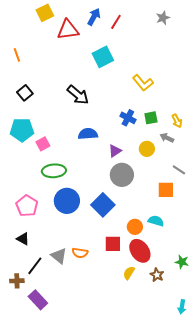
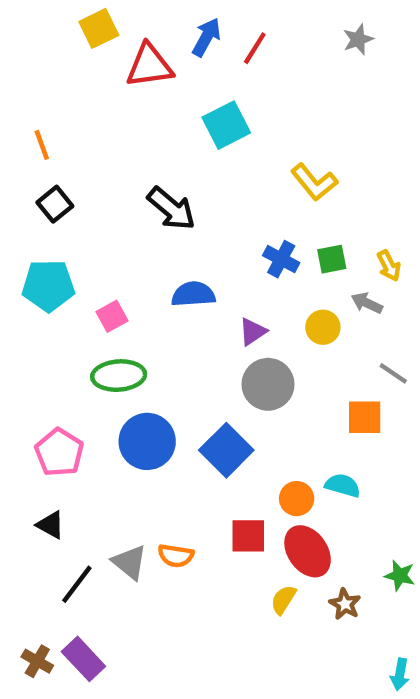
orange line: (17, 55) -> (42, 145), moved
pink square: (43, 144) -> (112, 316), moved
brown cross: (17, 281) -> (37, 661), moved, turned 32

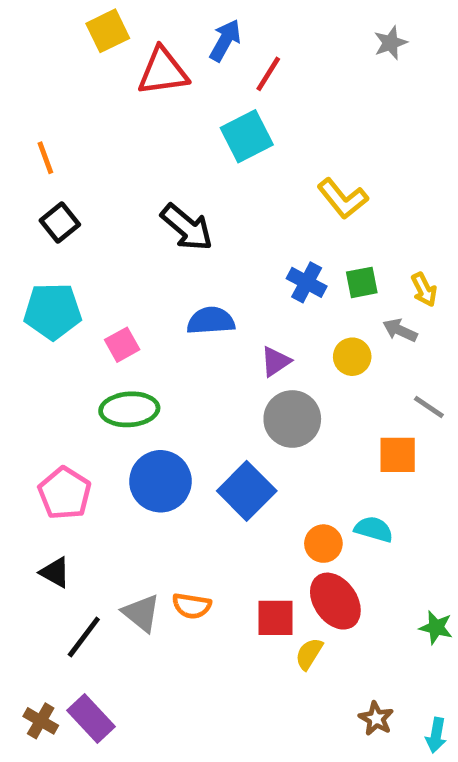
red line: (255, 48) -> (268, 74), moved
red square: (248, 536) -> (275, 618), moved
brown star: (345, 604) -> (376, 718), moved

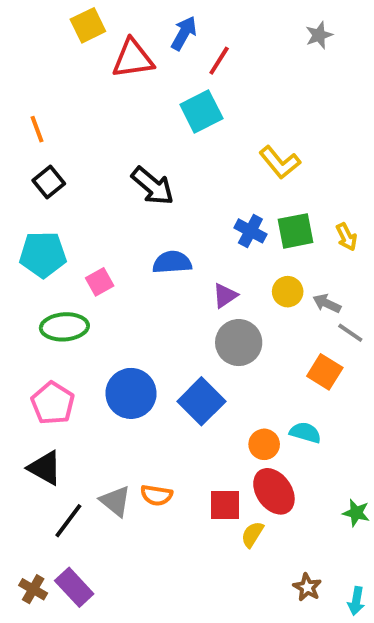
green square: (362, 282) -> (295, 231), size x1.4
gray arrow: (400, 330) -> (327, 303), moved
green ellipse: (129, 409) -> (64, 327), moved
orange square: (398, 455) -> (325, 372), turned 32
black triangle: (55, 572) -> (45, 468), size x1.4

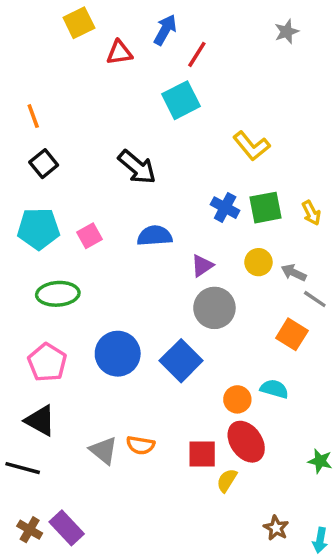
red triangle: (133, 59) -> (119, 53), size x0.7
pink square: (100, 282) -> (89, 236), moved
black line: (68, 521) -> (23, 468), moved, turned 68

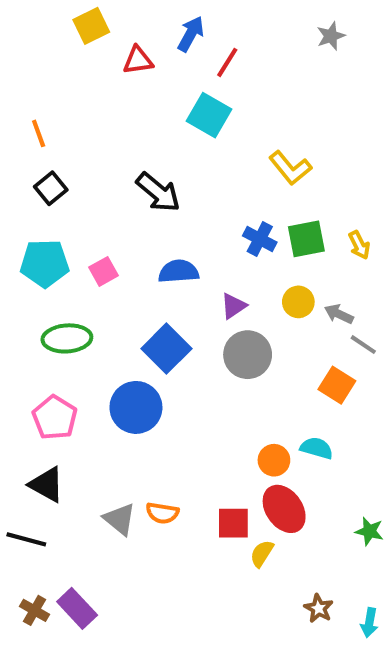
cyan square: (181, 100) -> (209, 115), turned -33
blue square: (181, 361) -> (166, 349), moved

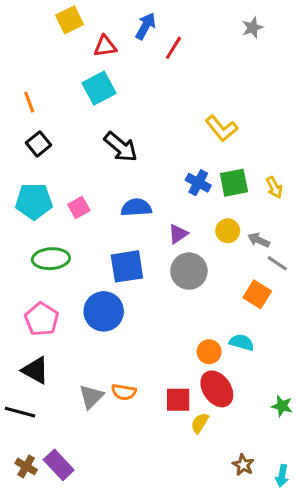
cyan square: (209, 115) -> (99, 88), moved, turned 32
blue square: (166, 349) -> (127, 266), turned 36
gray triangle: (120, 519) -> (91, 397), turned 36

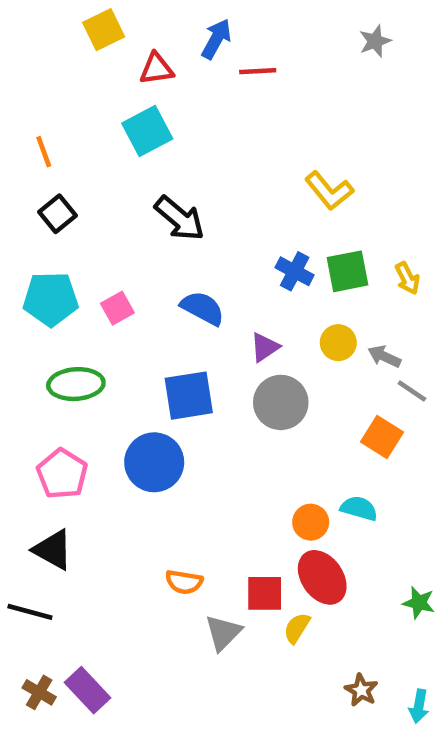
red line: (173, 48) -> (258, 71), turned 55
blue semicircle: (136, 208) -> (203, 308), turned 32
gray triangle: (91, 397) -> (223, 633), moved

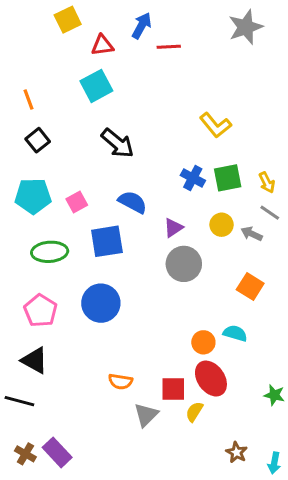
gray star: (375, 41) -> (246, 27), size x1.6
gray line: (412, 391) -> (270, 213), moved
blue square: (189, 396) -> (107, 241), moved

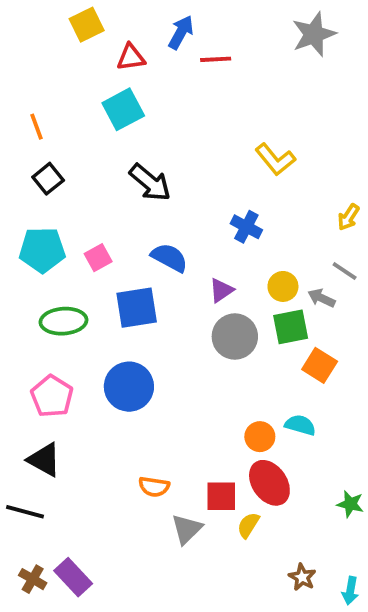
green square: (228, 178) -> (291, 327), moved
yellow arrow: (267, 182) -> (348, 217), moved, turned 60

